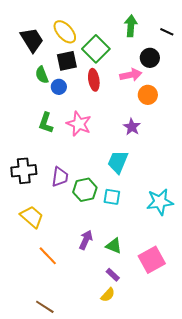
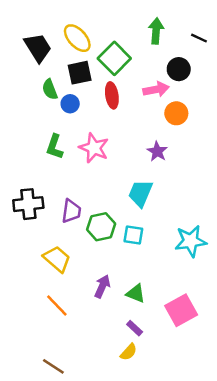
yellow trapezoid: (32, 217) -> (57, 259), moved

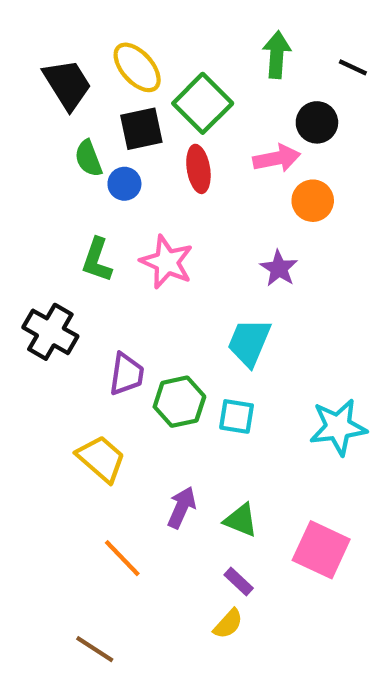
black cross: (28, 204) -> (50, 332), moved, turned 36
orange line: (57, 305) -> (122, 558), moved
pink square: (181, 310) -> (321, 550), turned -36

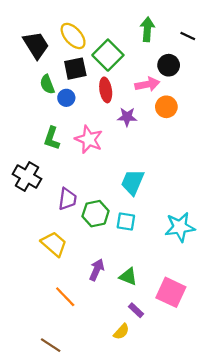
purple star: (279, 268) -> (127, 117), moved, turned -30
purple rectangle: (239, 581) -> (136, 310), moved

